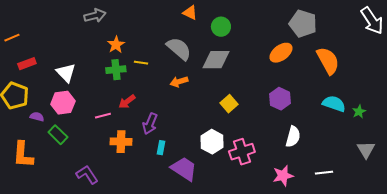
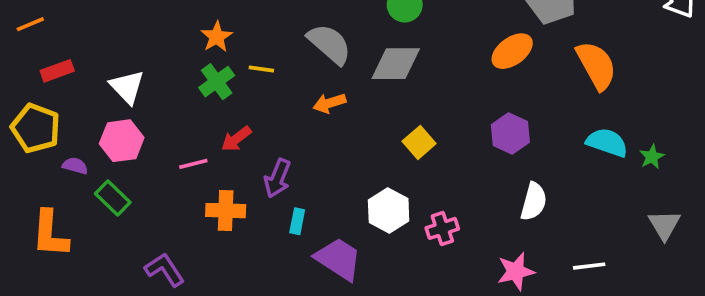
green cross: (116, 70) -> (217, 82), turned -30
pink cross: (242, 152) -> (442, 228), size x0.7

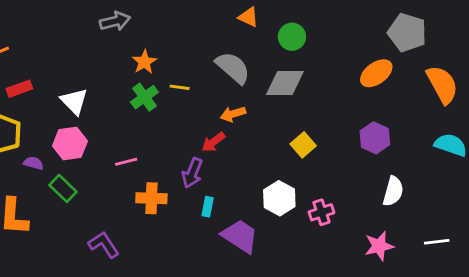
red arrow: (236, 139) -> (213, 142), moved

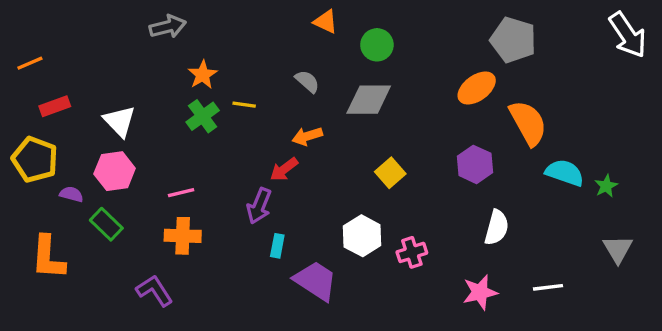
gray semicircle: (233, 68) -> (307, 81), size x0.6
orange semicircle: (442, 84) -> (528, 123), moved
orange cross: (151, 198) -> (183, 236), moved

